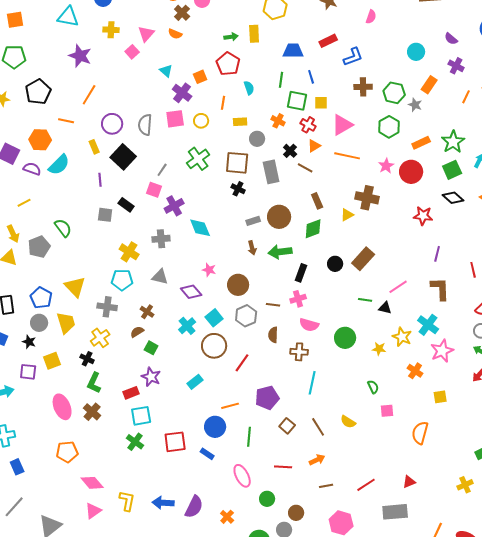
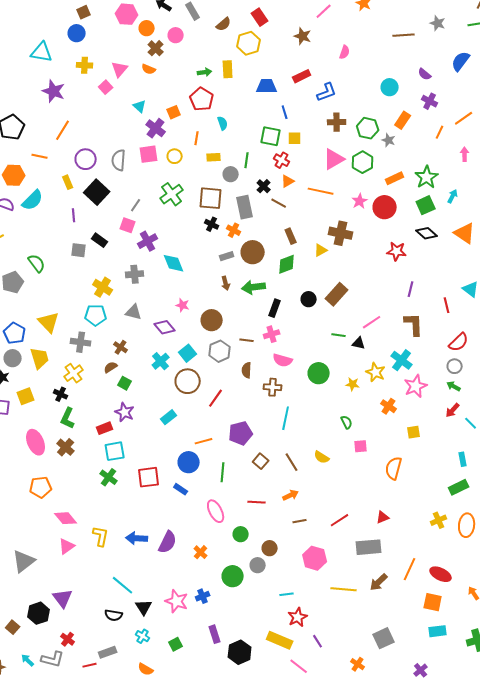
green line: (281, 80) -> (247, 160), moved
orange cross: (278, 121) -> (234, 230), moved
pink triangle: (342, 125) -> (334, 159), moved

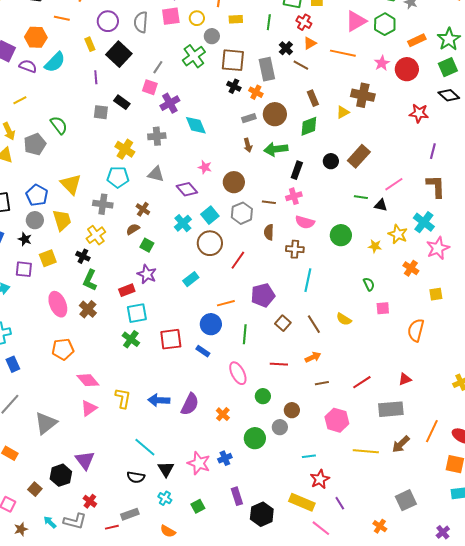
gray circle: (231, 174) -> (212, 36), moved

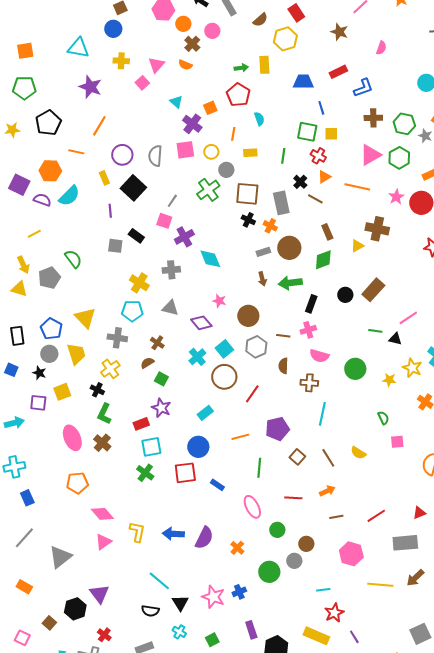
blue circle: (211, 324) -> (198, 447), moved

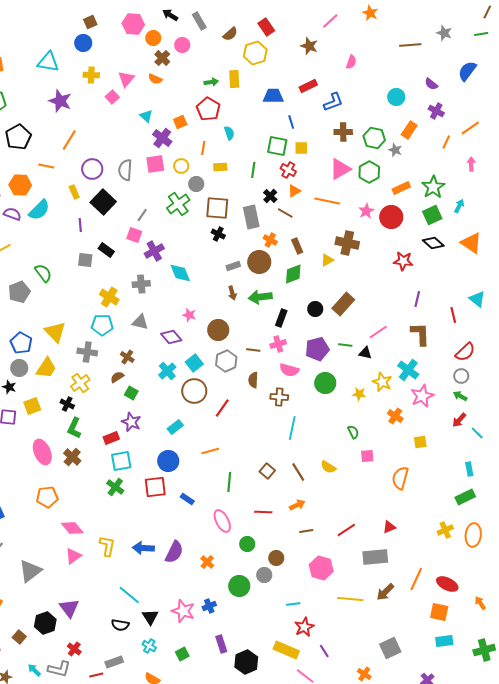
orange cross: (270, 226) -> (270, 240), moved
yellow trapezoid: (76, 354) -> (46, 368), turned 50
purple pentagon: (277, 429) -> (317, 349), moved

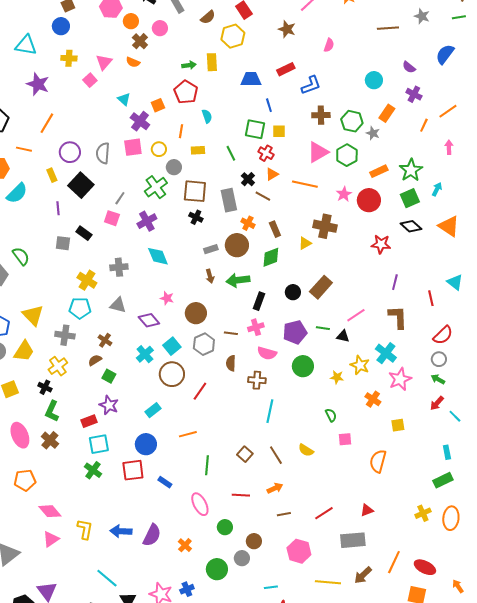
green line: (253, 170) -> (231, 153), turned -35
purple cross: (154, 251) -> (147, 221), moved

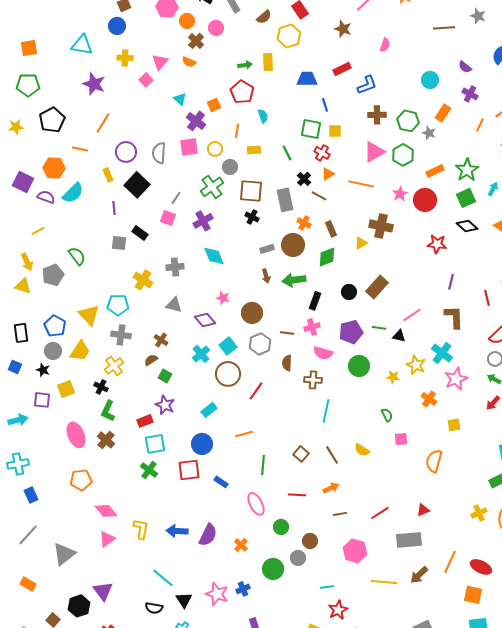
cyan pentagon: (80, 308) -> (118, 305), moved

